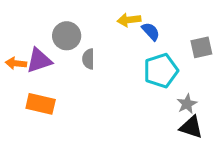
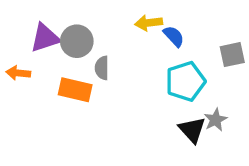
purple triangle: (39, 60) -> (45, 38), moved
orange rectangle: (41, 104) -> (75, 90), moved
black triangle: (191, 127) -> (192, 130), moved, turned 30

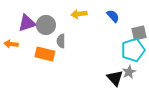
yellow arrow: (149, 23) -> (79, 14), moved
blue semicircle: (174, 36) -> (113, 16), moved
cyan pentagon: (185, 81) -> (133, 50), moved

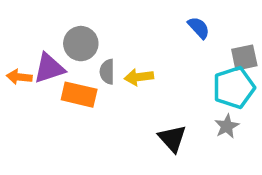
yellow arrow: (79, 14) -> (139, 77), moved
purple triangle: (27, 23) -> (49, 68), moved
black triangle: (115, 78) -> (172, 139), moved

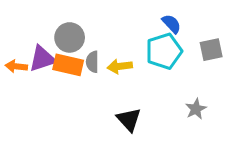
cyan pentagon: (234, 88) -> (164, 51), moved
orange rectangle: (79, 95) -> (68, 65), moved
black triangle: (172, 139) -> (129, 120), moved

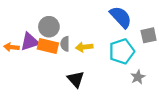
blue semicircle: (172, 24) -> (121, 17), size x1.6
cyan pentagon: (164, 51) -> (122, 51), moved
black triangle: (129, 120) -> (76, 79), moved

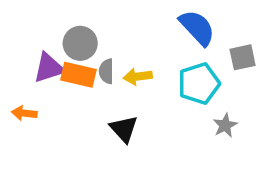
orange arrow: (11, 47) -> (24, 113), moved

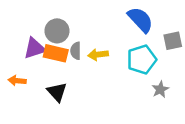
black triangle: (124, 129) -> (57, 92), moved

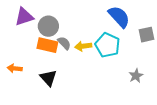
purple triangle: (35, 48) -> (24, 17), moved
gray semicircle: (76, 51) -> (64, 43), turned 136
cyan pentagon: (142, 60) -> (107, 45), moved, turned -30

